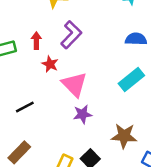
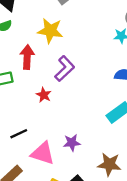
red arrow: (36, 41) -> (27, 57), moved, size x1.5
pink triangle: (74, 84) -> (43, 153), moved, turned -30

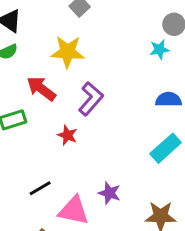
red arrow: (27, 57) -> (41, 89), turned -50
purple star: (72, 143) -> (110, 193), turned 30

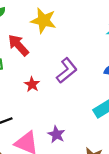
purple L-shape: (91, 99) -> (67, 70), moved

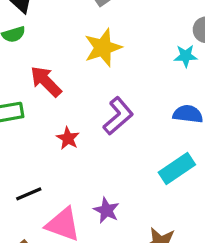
yellow star: (44, 21) -> (103, 48), moved, turned -30

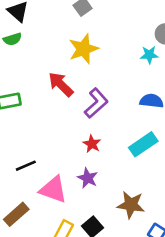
red arrow: (46, 81) -> (61, 84), moved
red star: (68, 138) -> (92, 144), moved

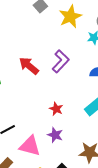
yellow star: (83, 49) -> (70, 17), moved
purple L-shape: (96, 103) -> (61, 61), moved

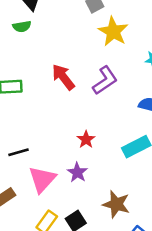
yellow star: (70, 17) -> (113, 32), moved, turned -30
pink triangle: (30, 146) -> (42, 179), turned 45

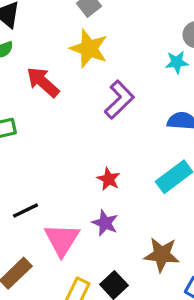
yellow star: (113, 32) -> (89, 49), moved
red arrow: (63, 77) -> (43, 82), moved

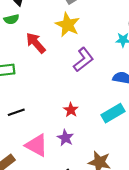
black line: (26, 211) -> (16, 112), moved
pink triangle: (62, 240) -> (37, 145), turned -40

